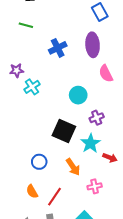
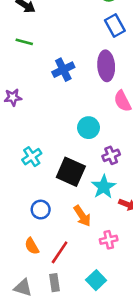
cyan cross: (32, 87) -> (32, 157), moved

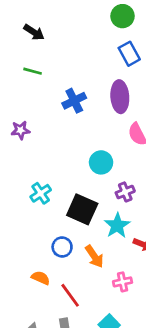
blue circle: (41, 210) -> (62, 247), moved
orange semicircle: (32, 246) -> (41, 278), moved, turned 144
red line: (60, 252) -> (70, 295), turned -70

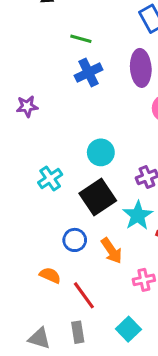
green line: (33, 71) -> (81, 39), moved
cyan circle: (101, 162) -> (101, 152), moved
black square: (82, 209) -> (98, 197), turned 32

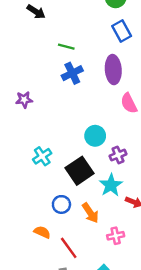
cyan circle: (101, 152) -> (95, 136), moved

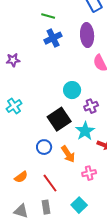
cyan cross: (42, 156) -> (14, 106), moved
orange semicircle: (42, 232) -> (21, 177), moved, turned 120

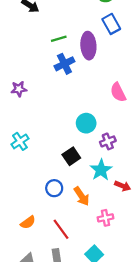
green line: (48, 16) -> (59, 39), turned -32
purple ellipse: (87, 35) -> (88, 46), moved
black square: (59, 119) -> (71, 156), size x0.7

